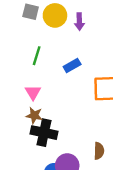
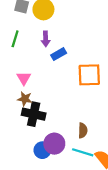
purple arrow: (79, 22) -> (46, 39), moved
green line: (37, 56) -> (15, 39), moved

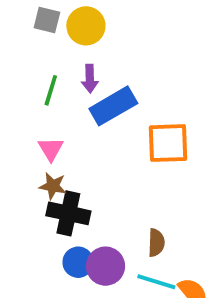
green line: (15, 39) -> (51, 90), moved
blue rectangle: (59, 54) -> (113, 106), size x1.6
blue circle: (42, 150) -> (78, 262), moved

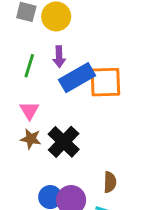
orange square: (168, 143) -> (105, 82), moved
black cross: (68, 213) -> (64, 142), moved, turned 32

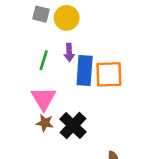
blue rectangle: (77, 78) -> (85, 70), turned -56
pink triangle: (29, 110) -> (44, 99), size x1.5

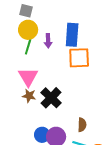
yellow circle: (67, 18) -> (28, 30), moved
blue rectangle: (85, 70) -> (72, 35), moved

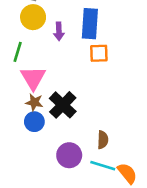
green line: (28, 47) -> (18, 52), moved
orange square: (79, 58) -> (99, 53), size x0.7
blue circle: (42, 135) -> (34, 122), moved

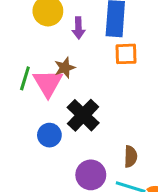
green line: (18, 52) -> (25, 78), moved
brown star: (34, 102) -> (65, 68), moved, turned -30

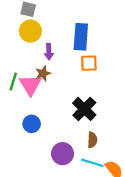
purple arrow: (79, 28) -> (49, 52), moved
black cross: (83, 115) -> (84, 109), moved

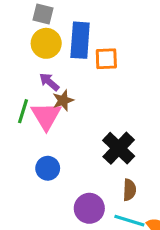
blue rectangle: (81, 37) -> (80, 40), moved
purple arrow: (49, 52) -> (49, 82), moved, turned 133
orange square: (89, 63) -> (106, 59), moved

